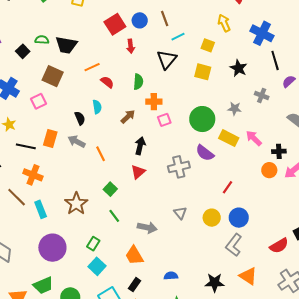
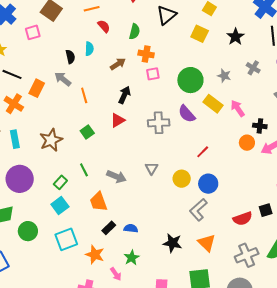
orange rectangle: (50, 138) -> (37, 88), moved
green line: (114, 216) -> (84, 170), moved
black rectangle: (134, 285) -> (109, 228), moved

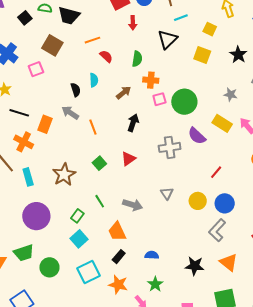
green circle: (190, 80) -> (184, 102), moved
red triangle: (118, 120) -> (128, 159), moved
black rectangle: (109, 228) -> (119, 257), moved

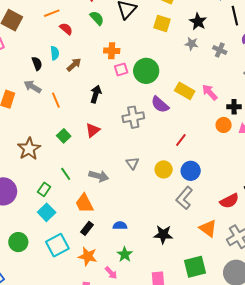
green semicircle: (137, 59) -> (97, 18), moved, turned -49
brown arrow: (124, 93) -> (74, 65), moved
gray star: (231, 94) -> (192, 44), moved
orange triangle: (229, 262) -> (208, 228), moved

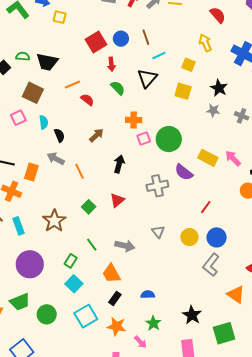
cyan semicircle: (55, 53) -> (44, 122), moved
black star: (163, 234) -> (192, 315), moved, turned 30

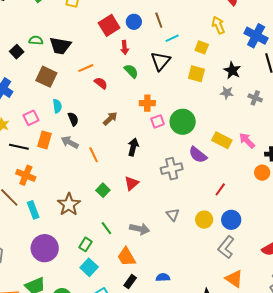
pink square: (18, 118) -> (31, 118), moved
orange rectangle: (31, 172) -> (45, 140), moved
orange triangle: (236, 294) -> (234, 279), moved

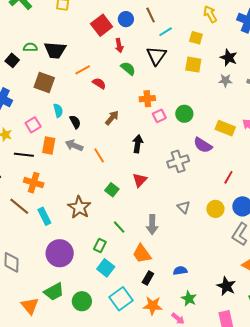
green circle: (183, 122) -> (184, 114), size x0.7
gray arrow: (140, 229) -> (152, 225), turned 84

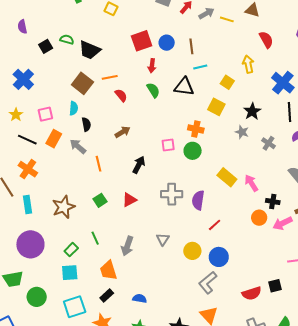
black triangle: (156, 56) -> (184, 87), turned 45
brown square: (44, 82) -> (82, 83), moved
orange cross: (147, 99) -> (196, 129), moved
purple semicircle: (203, 145) -> (198, 200), moved, turned 48
cyan square: (106, 268) -> (70, 273), turned 30

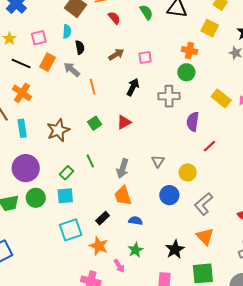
pink square: (168, 145) -> (145, 57), moved
gray cross: (172, 194) -> (169, 96), moved
blue circle: (219, 257) -> (169, 195), moved
orange trapezoid: (108, 270) -> (123, 196), moved
green circle: (37, 297) -> (36, 198), moved

